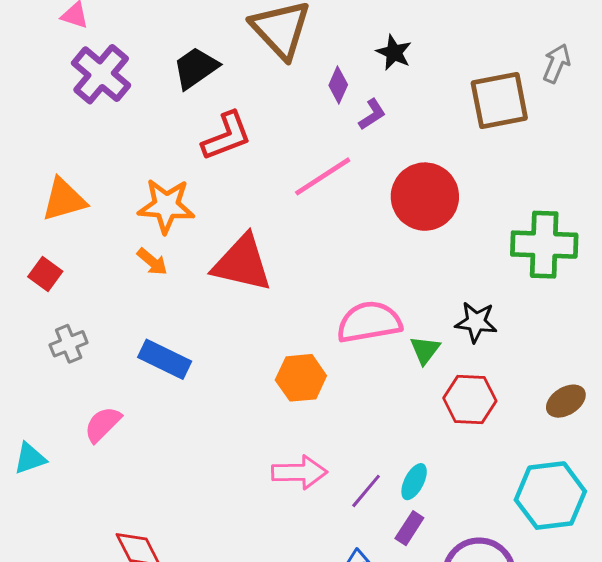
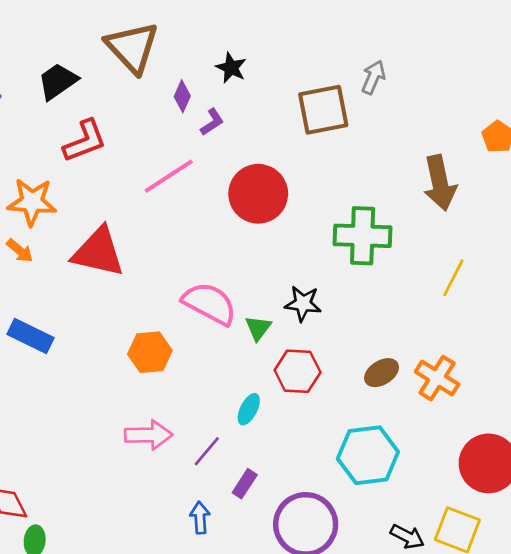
pink semicircle: (369, 322) -> (209, 304), turned 38
cyan ellipse: (414, 482) -> (249, 409), moved

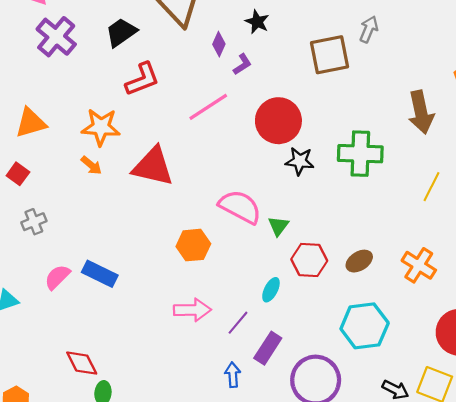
black star: (303, 304) -> (300, 161), moved
blue rectangle: (31, 336) -> (100, 274), moved
brown ellipse: (382, 373) -> (359, 261), moved
purple rectangle: (245, 484) -> (268, 348), size x1.4

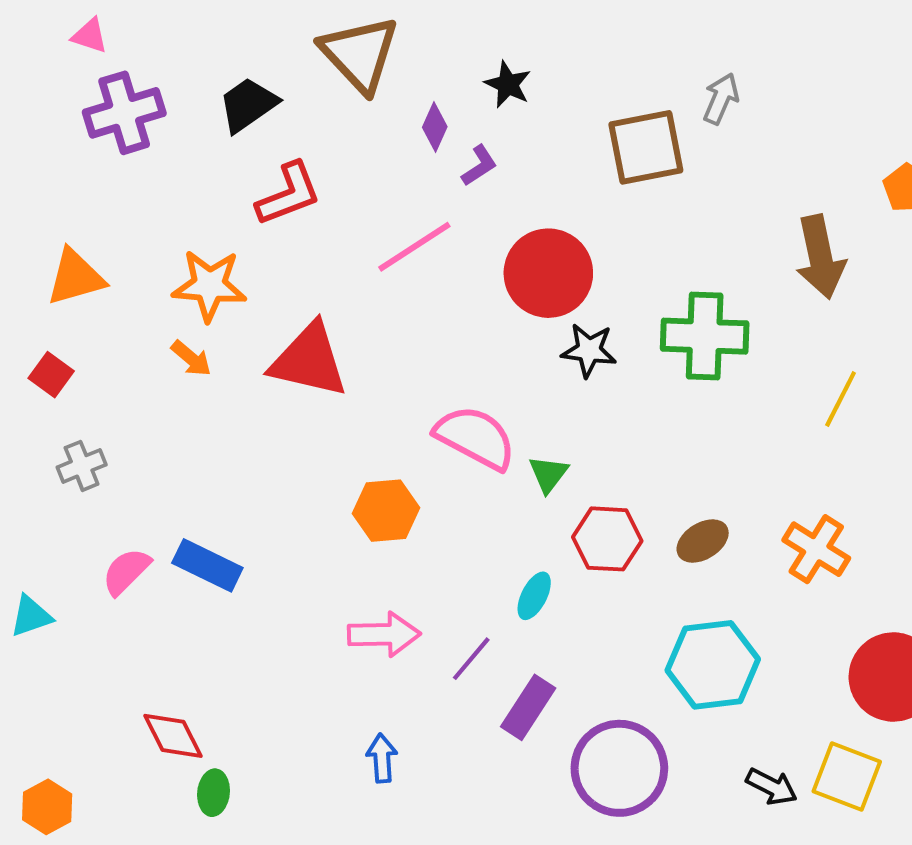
purple cross: (56, 37) -> (124, 113), turned 33
blue arrow: (233, 375) -> (382, 758), moved

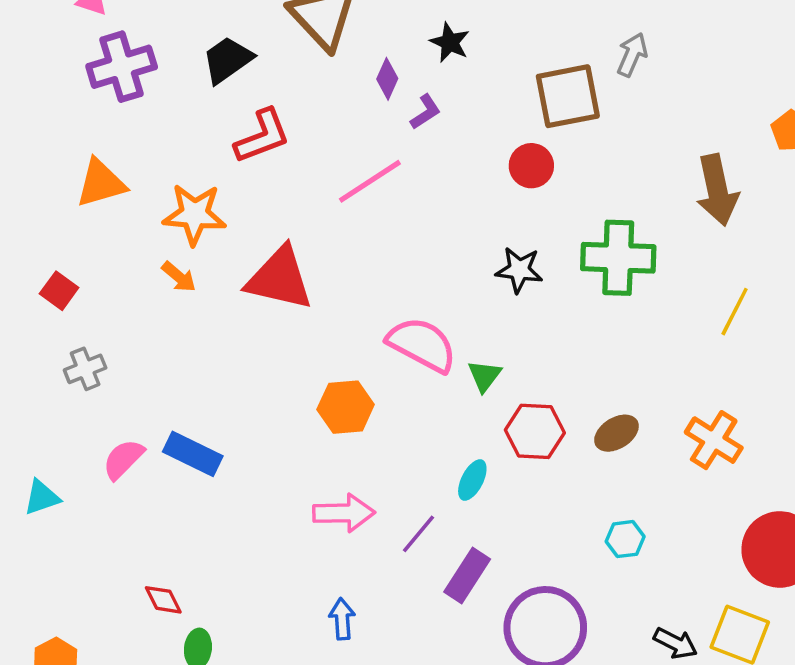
red circle: (548, 273) -> (531, 166), moved, size x0.6
orange triangle: (76, 277) -> (101, 183), moved
cyan hexagon: (713, 665) -> (625, 539), size x0.5
red diamond: (173, 736) -> (163, 600), size x0.7

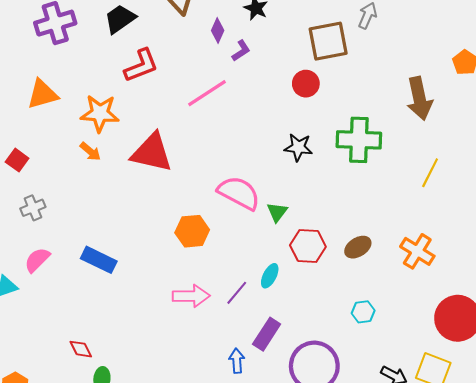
pink semicircle: (123, 459) -> (37, 260), moved
purple line: (419, 534) -> (237, 293), moved
blue arrow: (342, 619) -> (237, 361), moved

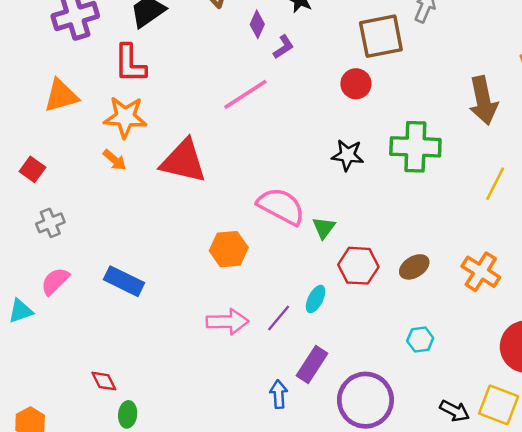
red L-shape: (141, 66) -> (130, 64), moved, turned 111

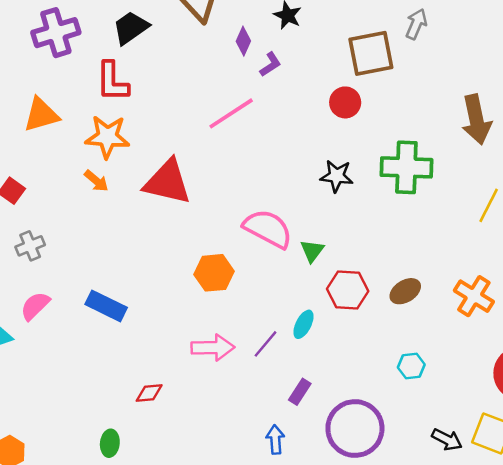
purple rectangle: (312, 364) -> (300, 392), size x0.7
red diamond: (104, 381) -> (149, 393), moved, turned -68
blue arrow: (279, 394) -> (275, 440), moved

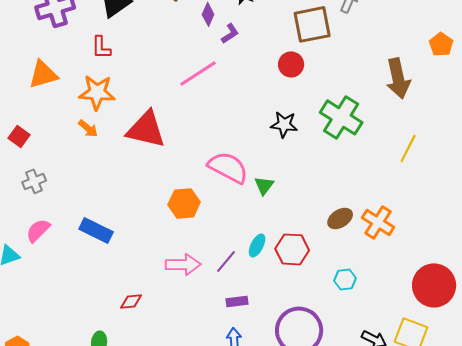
red L-shape: (112, 82) -> (101, 47), size x0.7
green cross: (406, 167) -> (341, 117), turned 30
red hexagon: (348, 290) -> (292, 249), moved
orange cross: (474, 296) -> (378, 222), moved
purple rectangle: (300, 392) -> (237, 301), moved, turned 50

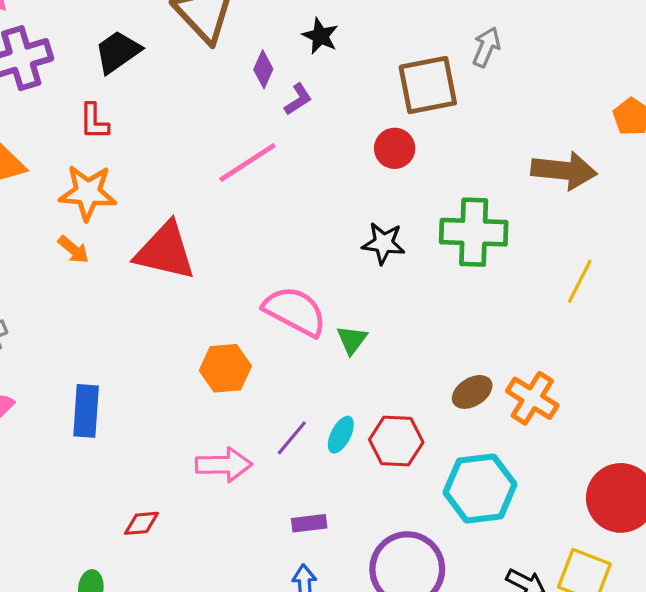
brown arrow: (398, 78) -> (564, 170), turned -72
green cross: (341, 117) -> (474, 232), turned -30
blue rectangle: (96, 230) -> (86, 411), turned 68
purple line: (226, 261) -> (292, 438), moved
cyan hexagon: (345, 279) -> (480, 488), size x2.0

